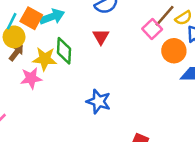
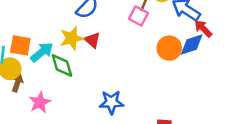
cyan arrow: (52, 17) -> (42, 52), moved
orange circle: (174, 51) -> (169, 48), moved
yellow star: (45, 59) -> (72, 38), moved

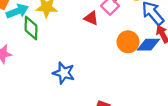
red triangle: (92, 40) -> (91, 18), moved, turned -35

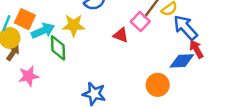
orange circle: (128, 42) -> (158, 85), moved

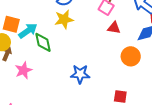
yellow star: (74, 25) -> (64, 19), moved
red triangle: (121, 35) -> (114, 28), moved

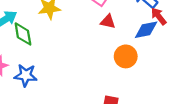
blue star: (80, 74) -> (26, 75), moved

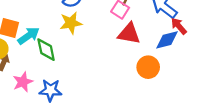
red triangle: (108, 22) -> (129, 34), size x1.5

